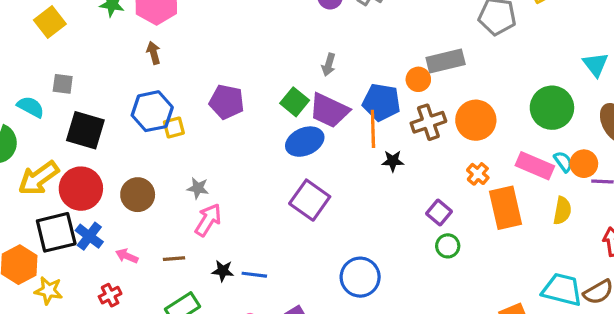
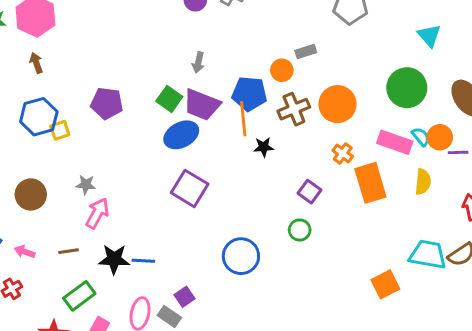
gray rectangle: (446, 61) -> (306, 52), size x0.6
cyan triangle: (596, 64) -> (429, 36), moved
green circle: (448, 246) -> (300, 230), moved
black star: (223, 271) -> (114, 259), size x1.5

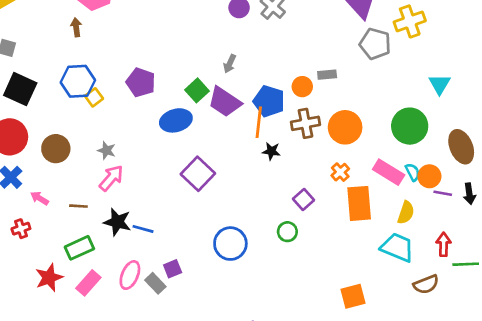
brown arrow: (36, 63) -> (76, 27), moved
yellow square: (60, 130) -> (94, 97), turned -30
blue ellipse: (181, 135) -> (176, 120), moved
cyan trapezoid: (428, 255) -> (397, 247), moved

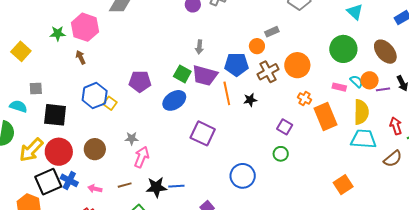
orange line: (259, 122) -> (227, 93), moved
pink rectangle: (389, 172) -> (339, 87), size x0.6
yellow semicircle: (406, 213) -> (361, 112), size x1.4

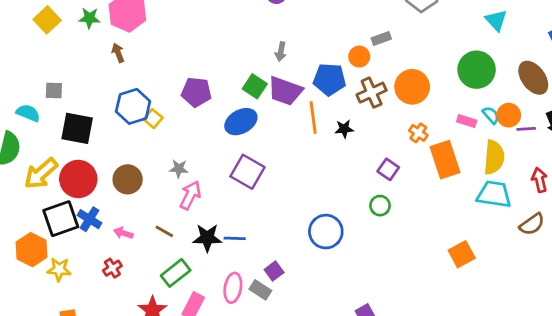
yellow square: (21, 51) -> (47, 20), moved
purple square: (203, 133) -> (247, 172), moved
brown line: (125, 185) -> (164, 231), turned 40

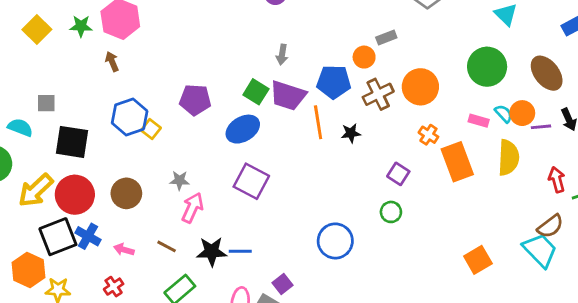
cyan trapezoid: (494, 194) -> (540, 250), moved, turned 39

